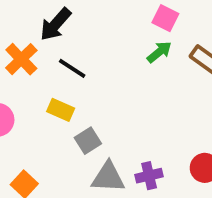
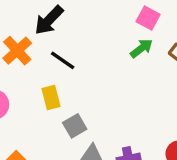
yellow rectangle: (61, 110) -> (51, 97), turned 50

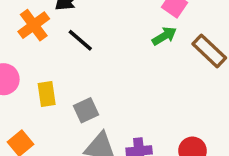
yellow rectangle: (51, 97) -> (47, 94), moved

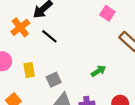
green arrow: (164, 36) -> (98, 71), moved

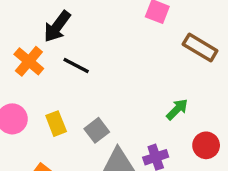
green arrow: (98, 71) -> (177, 109), moved

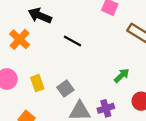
black arrow: (57, 26) -> (40, 16), turned 75
black line: (76, 66) -> (72, 41), moved

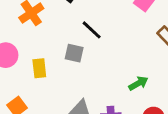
gray square: (65, 89) -> (74, 53), moved, turned 35

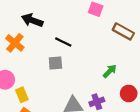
yellow rectangle: (39, 68) -> (22, 95), moved

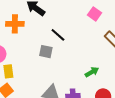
orange cross: (15, 43) -> (15, 24), turned 36

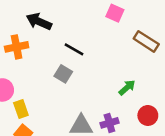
gray square: (46, 52) -> (63, 74), turned 32

